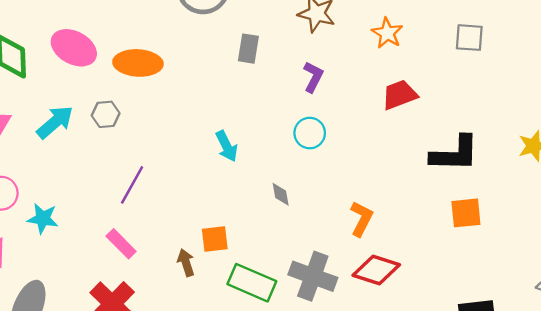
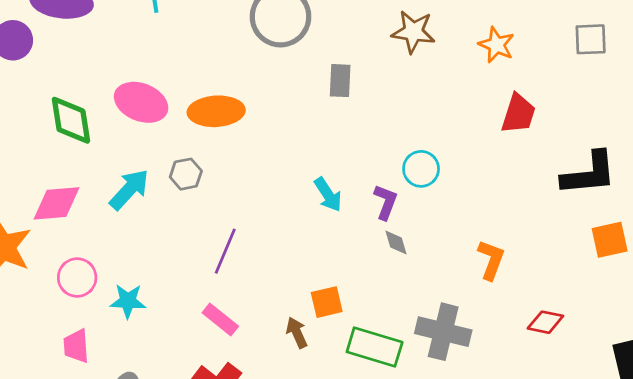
purple L-shape: (313, 77) -> (386, 202), moved
red trapezoid: (399, 95) -> (518, 114), turned 135
red diamond: (376, 270) -> (545, 322), moved, size x0.7

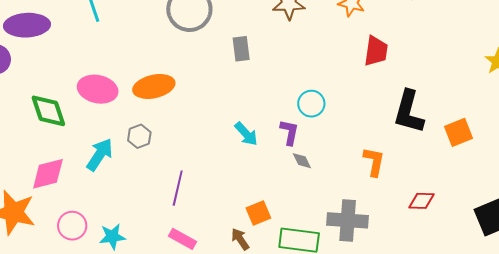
black L-shape: (589, 174) -> (409, 112), moved, turned 120

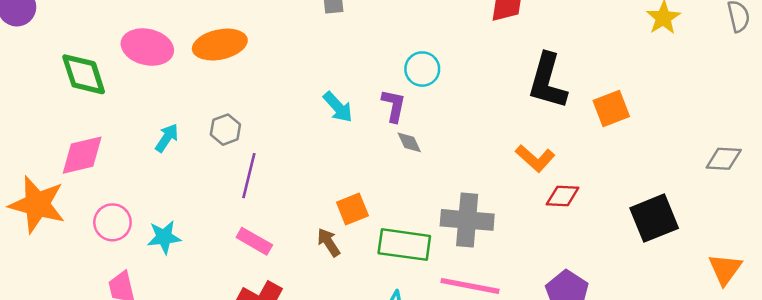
gray hexagon: (139, 136) -> (225, 130), moved
cyan arrow: (100, 155) -> (167, 138), moved, size x0.7
orange L-shape: (374, 162) -> (535, 158), moved, turned 120

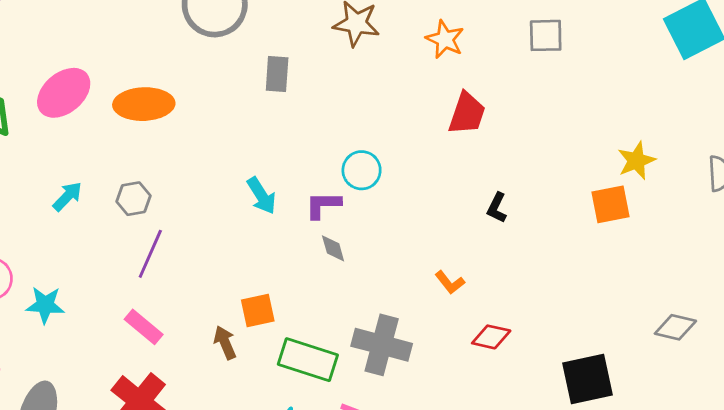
pink ellipse: (147, 47) -> (64, 93), turned -63
black L-shape: (548, 81) -> (497, 208), size x0.5
purple L-shape: (394, 106) -> (323, 205), turned -112
orange square: (611, 108) -> (611, 204), moved
orange L-shape: (535, 158) -> (450, 282), moved, size x0.7

